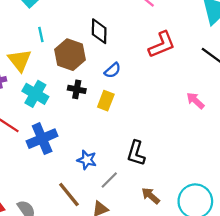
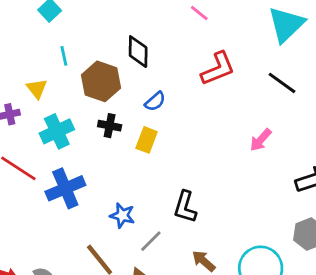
yellow triangle: (20, 60) -> (37, 89), size x0.7
cyan cross: (35, 94) -> (57, 131), turned 35
pink arrow: (195, 101) -> (261, 140), turned -90

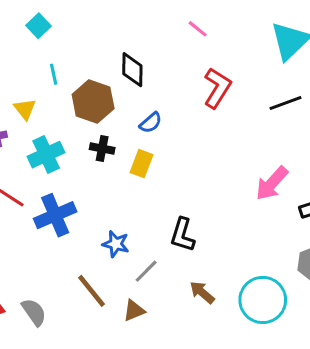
red L-shape: (218, 69) -> (217, 88), turned -36
black line: (282, 83) -> (285, 103), turned -56
pink arrow: (261, 140) -> (272, 183), moved, size x1.4

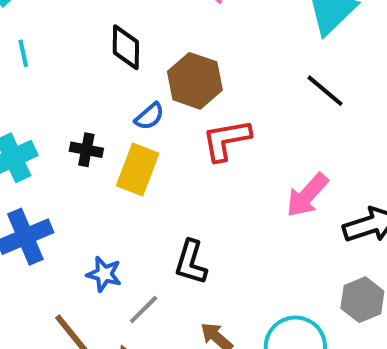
red L-shape: (217, 88) -> (226, 140), moved, turned -132
brown hexagon: (93, 102) -> (195, 81), moved
black line: (285, 103) -> (325, 91), turned 60
yellow rectangle: (142, 164) -> (138, 170), size x1.4

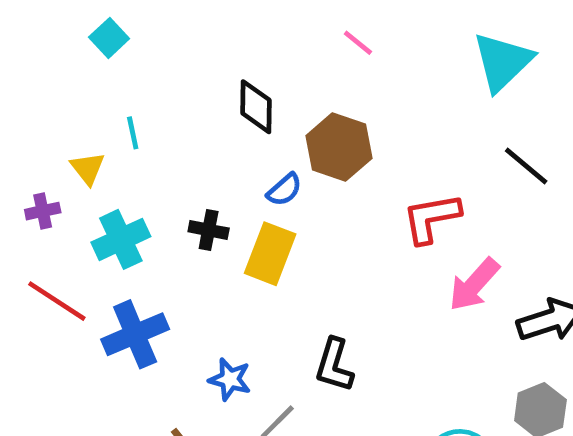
cyan line: (23, 53) -> (133, 133), moved
black line: (325, 91) -> (526, 166), moved
red L-shape: (226, 140) -> (431, 218), moved

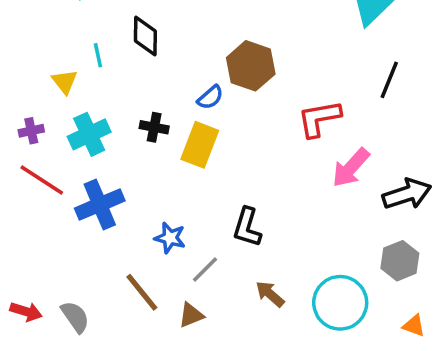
black diamond: (256, 107) -> (145, 36), moved
black line: (526, 166) -> (389, 80), turned 72
purple cross: (43, 211) -> (31, 131), moved

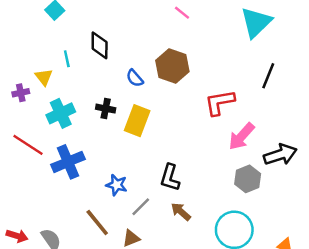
blue semicircle: (210, 97) -> (135, 78), moved, turned 90
purple cross: (31, 131) -> (21, 93), moved
gray hexagon: (400, 261) -> (248, 179), moved
brown arrow: (270, 294) -> (181, 212), moved

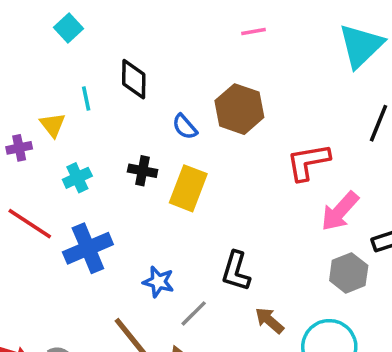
pink line: (182, 13) -> (254, 32), turned -49
cyan cross: (61, 113) -> (77, 178), size x0.7
brown arrow: (181, 212) -> (269, 321), moved

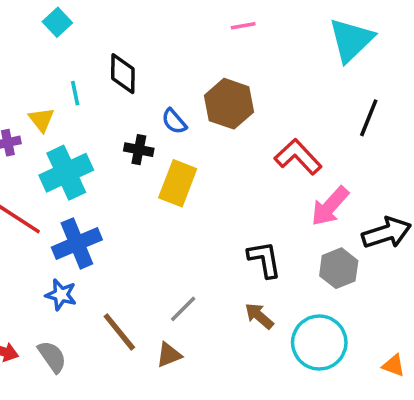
red L-shape: (308, 162) -> (298, 157), turned 57
black cross: (143, 171) -> (139, 150), moved
cyan cross: (77, 178) -> (66, 173), size x1.8
black L-shape: (236, 271) -> (264, 259), moved, turned 153
blue star: (158, 282) -> (61, 295), moved

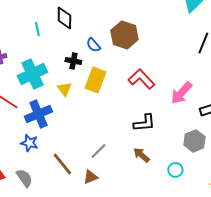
yellow triangle: (41, 120) -> (64, 89), moved
red L-shape: (298, 157) -> (141, 79), moved
black L-shape: (264, 259) -> (144, 123), turned 95
gray hexagon: (339, 268) -> (194, 141), moved
cyan circle: (319, 343) -> (175, 170), size x0.5

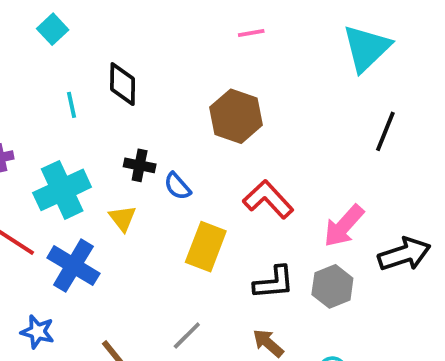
blue semicircle: (93, 45) -> (177, 186), moved
yellow rectangle: (95, 80) -> (206, 247), moved
blue cross: (38, 114) -> (73, 266), turned -36
gray hexagon: (194, 141) -> (332, 286), moved
blue star: (29, 143) -> (38, 332), moved

